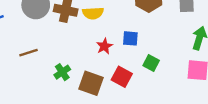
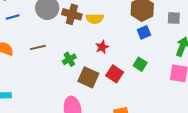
blue square: (130, 38) -> (144, 32), moved, turned -32
green cross: (62, 72) -> (69, 59), moved

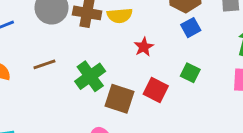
red star: (102, 47) -> (144, 47), moved
green cross: (69, 59) -> (90, 76), size x1.5

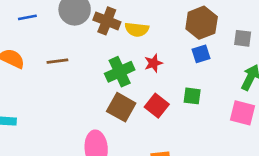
green square: (190, 73) -> (192, 96), turned -30
green cross: (90, 76) -> (120, 72), moved

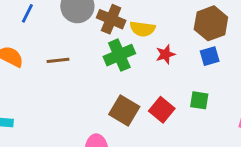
blue line: (27, 17) -> (27, 13), turned -54
red star: (154, 63) -> (165, 54), moved
green cross: (120, 72) -> (119, 55), moved

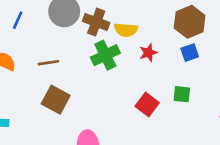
brown square: (124, 110) -> (56, 100), moved

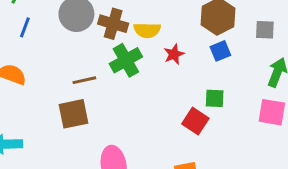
brown line: (48, 63) -> (84, 80), moved
brown square: (56, 100) -> (73, 114), turned -36
red square: (147, 105) -> (195, 121), moved

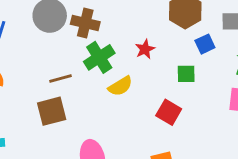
yellow semicircle: (147, 30) -> (120, 86), moved, turned -30
blue square: (220, 51) -> (205, 44), moved
green square: (215, 98) -> (186, 74), moved

